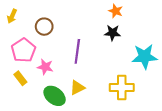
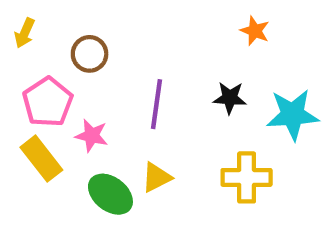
orange star: (116, 11) -> (255, 31), moved
black star: (112, 33) -> (230, 98), moved
yellow rectangle: (20, 78) -> (41, 159), size x1.5

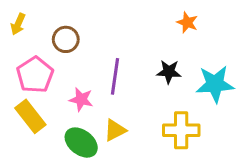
pink star: (92, 136) -> (81, 99), moved

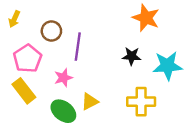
orange star: (187, 22) -> (146, 18), size x1.6
purple line: (115, 76) -> (78, 47), moved
pink star: (81, 99) -> (63, 78), turned -30

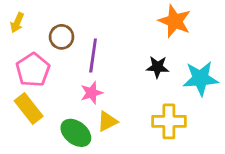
pink star: (63, 78) -> (92, 93), moved

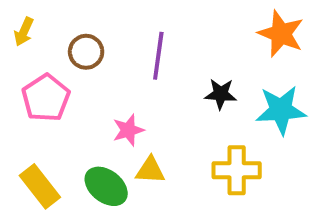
orange star: (175, 21) -> (281, 34), moved
purple line: (93, 56) -> (158, 56), moved
yellow rectangle: (29, 109) -> (40, 186), moved
yellow triangle: (107, 121) -> (150, 170), turned 30

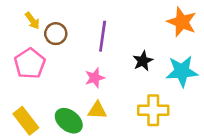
yellow arrow: (24, 32) -> (32, 21), moved, turned -60
black star: (221, 94) -> (143, 61), turned -30
pink star: (128, 130) -> (95, 78), moved

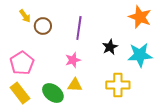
pink pentagon: (30, 64) -> (22, 63), moved

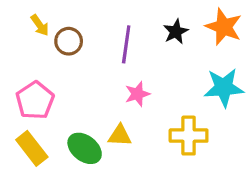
black star: (110, 47) -> (176, 32), moved
pink star: (73, 60) -> (137, 94), moved

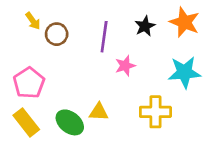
pink star: (137, 94) -> (125, 66), moved

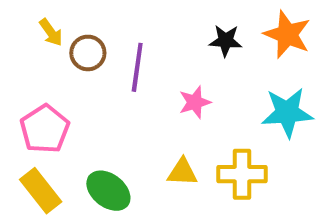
black star: (145, 26) -> (226, 41), turned 30
purple line: (104, 37) -> (137, 67), moved
yellow triangle: (99, 112) -> (182, 172), moved

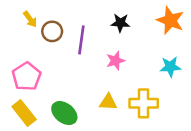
black star: (226, 41) -> (120, 23), moved
cyan star: (287, 113) -> (170, 67), size x0.7

